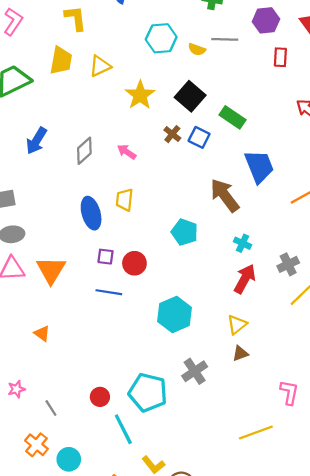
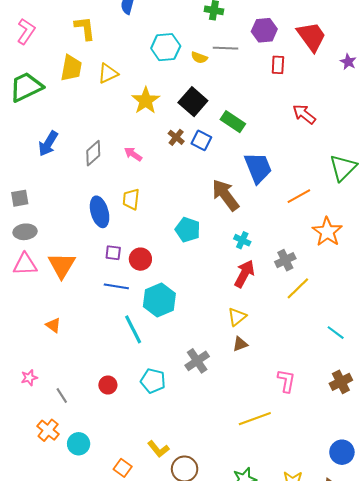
cyan hexagon: (175, 314) -> (159, 300), moved
cyan pentagon: (148, 392) -> (153, 381), size x0.7
cyan line: (123, 429) -> (133, 329), moved

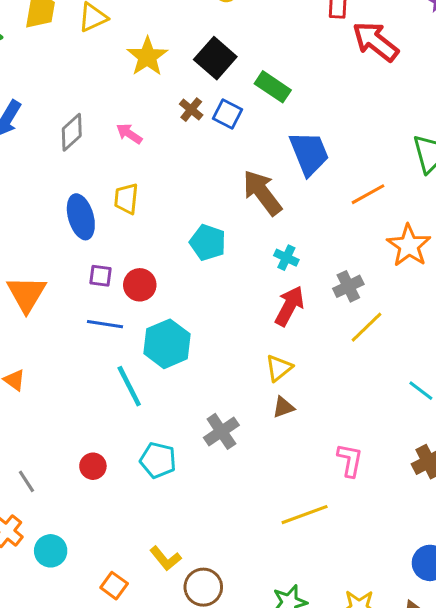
red arrow: (304, 114) -> (376, 42), moved, size x1.4

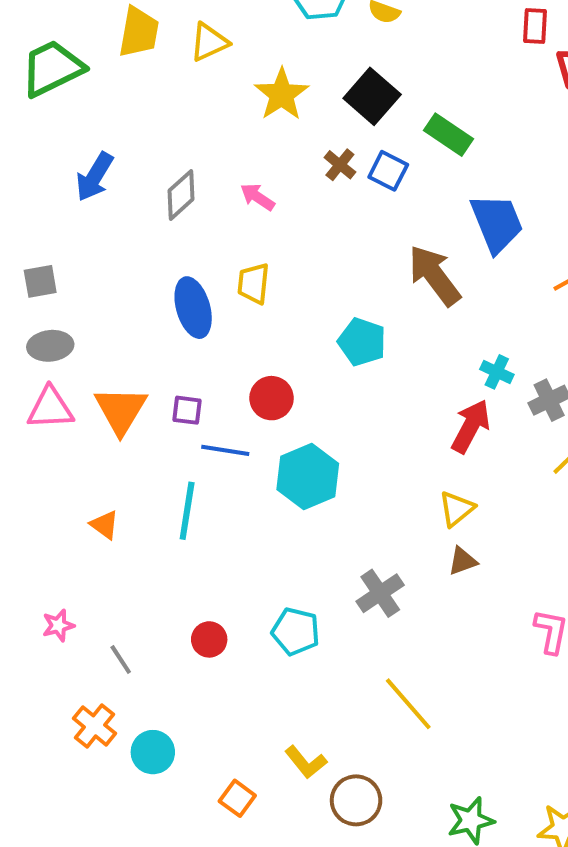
cyan cross: (286, 258) -> (497, 372), moved
purple square: (100, 276) -> (187, 410), moved
cyan line: (129, 386) -> (187, 511), moved, turned 36
yellow line: (305, 515) -> (408, 704), moved, turned 69

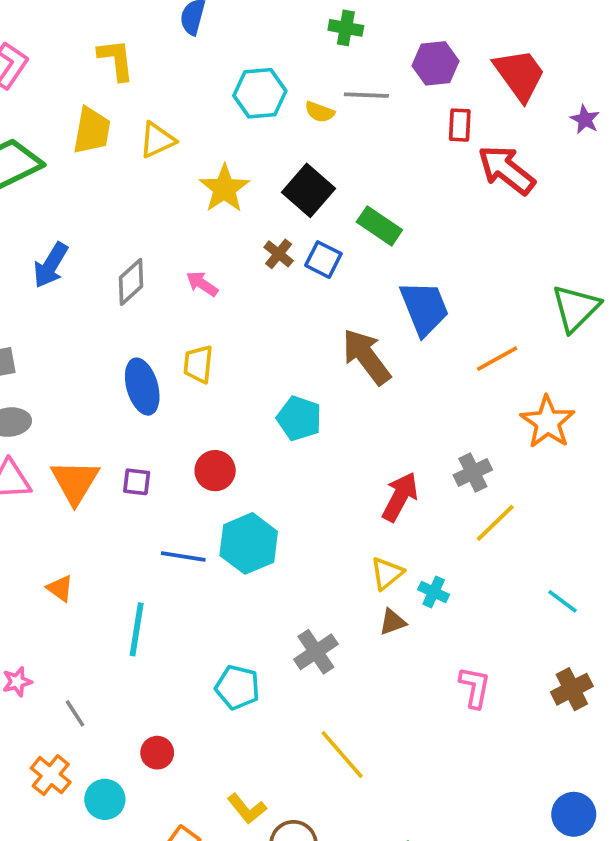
cyan cross: (497, 372) -> (434, 592), moved
blue line: (225, 450) -> (183, 557), moved
cyan line: (187, 511) -> (137, 629), moved
red circle: (209, 639) -> (157, 753), moved

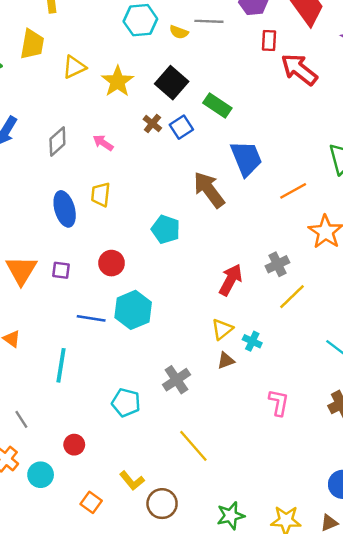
yellow triangle: (157, 140) -> (74, 67), moved
blue square: (323, 260) -> (181, 127), turned 30

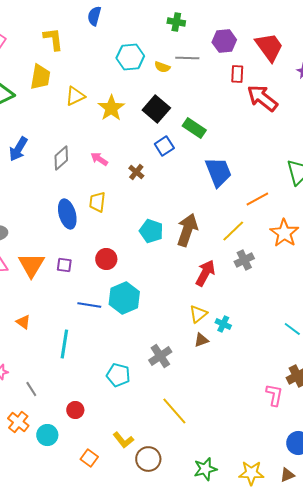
brown cross: (152, 124) -> (136, 172), moved
brown arrow: (209, 190) -> (187, 230), moved, turned 56
yellow line: (292, 297) -> (233, 231), moved
pink L-shape: (279, 403) -> (274, 395), moved

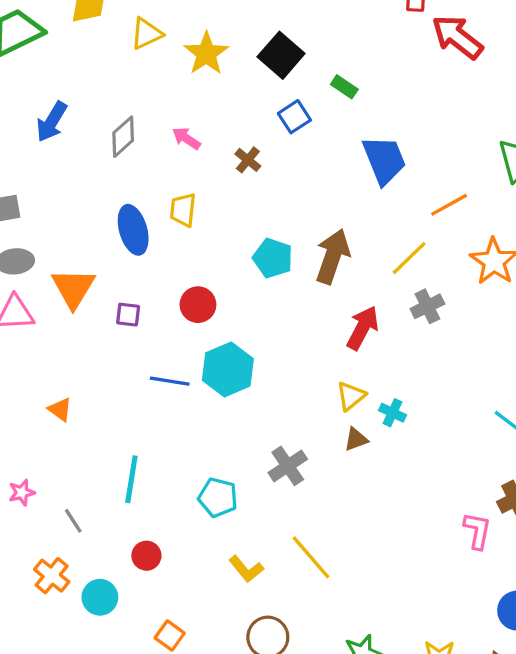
green rectangle: (194, 128) -> (344, 87), size x0.7
orange triangle: (31, 265) -> (73, 288), moved
cyan line: (64, 344) -> (131, 479), moved
yellow L-shape: (123, 440) -> (246, 569), moved

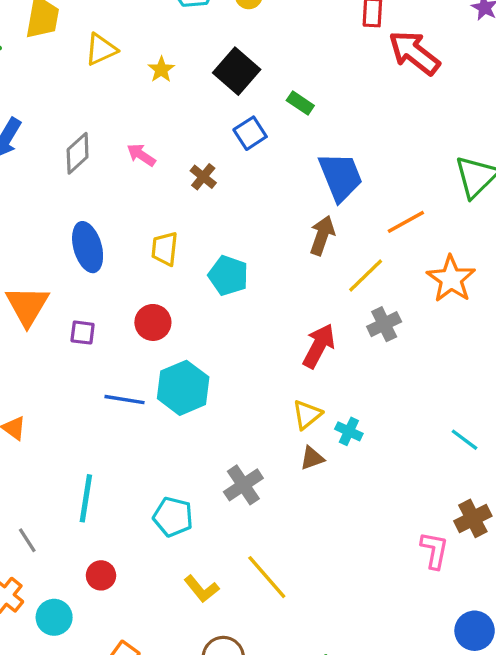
yellow star: (206, 54) -> (161, 70), size x0.6
yellow trapezoid: (183, 210) -> (165, 249), moved
brown arrow: (333, 256) -> (322, 235), moved, size x0.7

